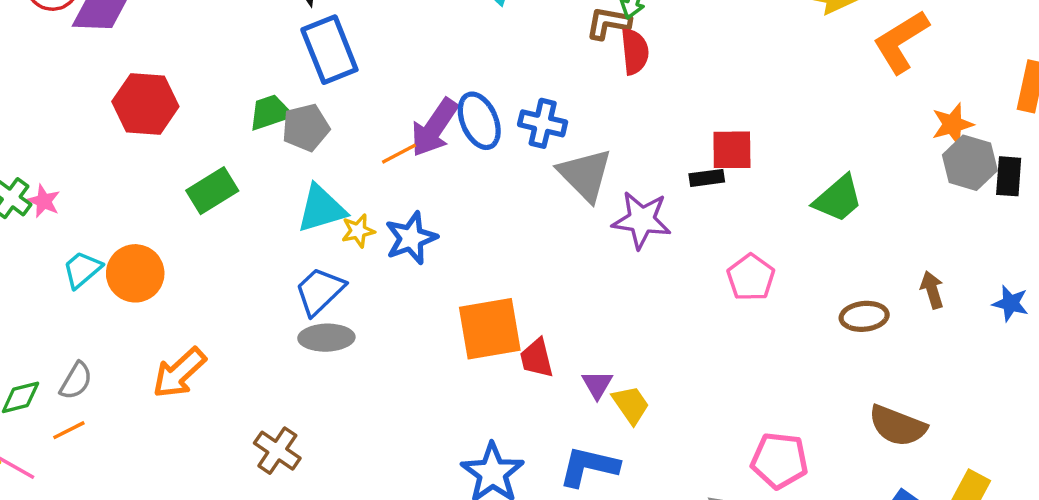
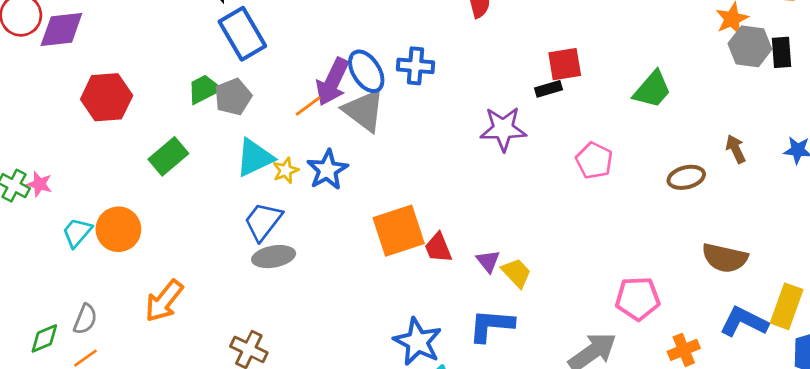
gray triangle: (585, 175) -> (364, 111), moved

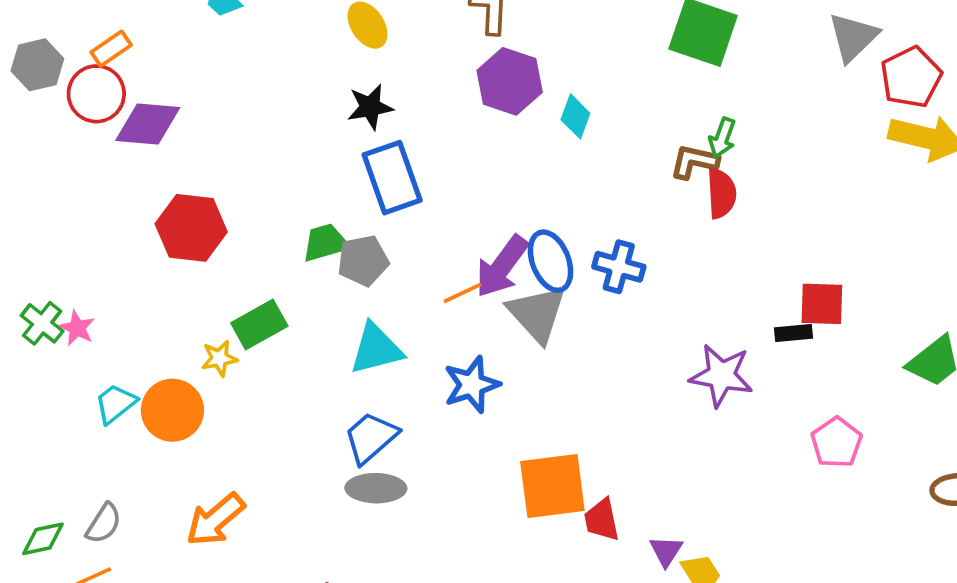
yellow star: (286, 170) -> (219, 358), moved

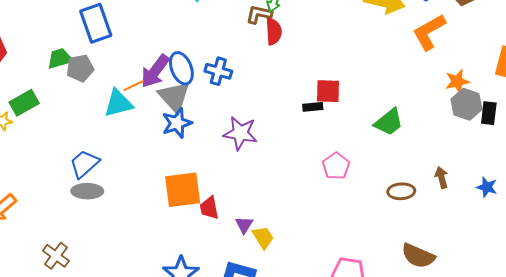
cyan triangle: (376, 349) -> (118, 103), moved
purple star: (721, 375) -> (240, 133), moved
blue star: (472, 385) -> (177, 123), moved

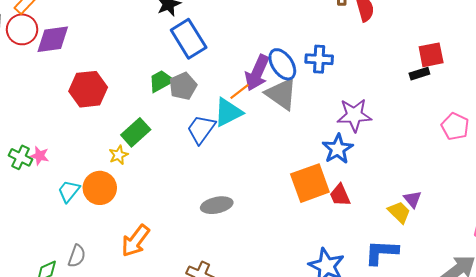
blue star: (177, 123) -> (338, 149), moved
blue trapezoid: (84, 164) -> (201, 129), moved
purple triangle: (244, 225) -> (413, 199), moved

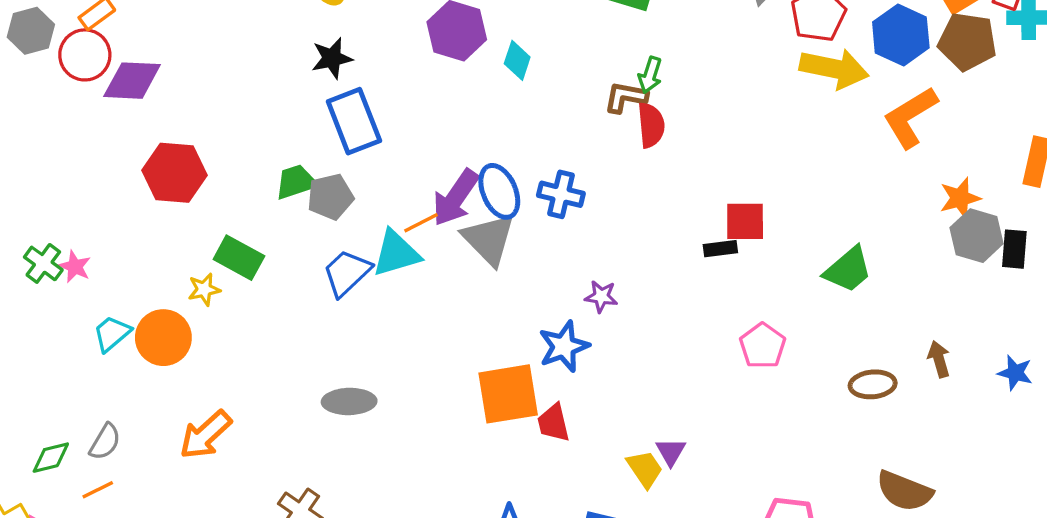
purple star: (354, 115) -> (601, 296), size x0.6
green rectangle: (136, 132) -> (239, 258), turned 60

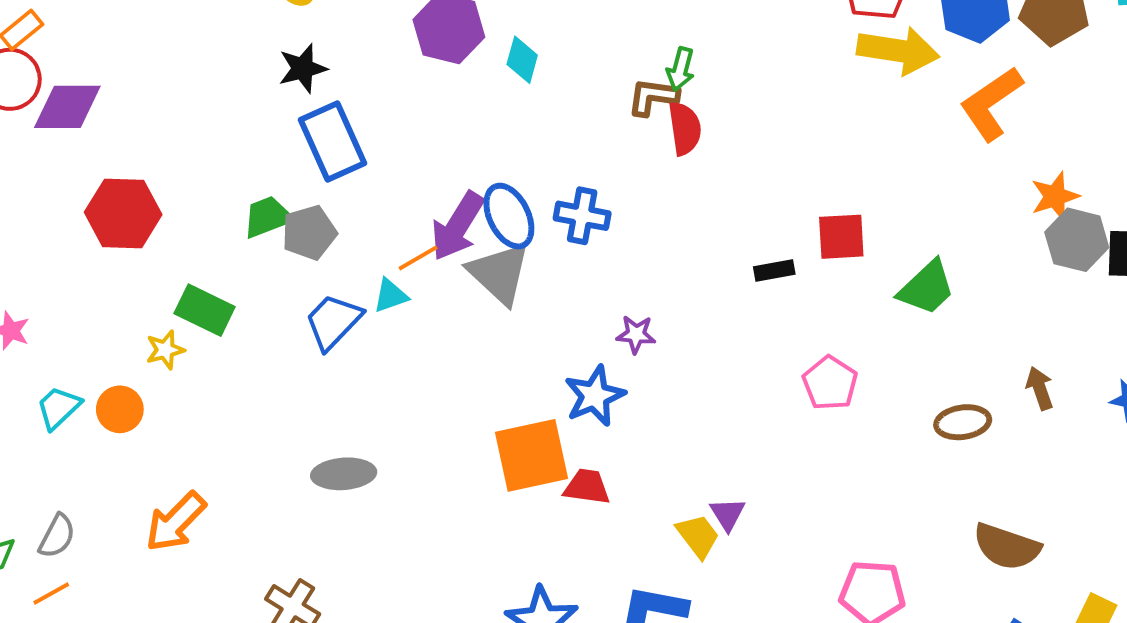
red square: (745, 221) -> (841, 237), moved
cyan triangle: (396, 253) -> (390, 296), size x0.6
orange circle: (163, 338) -> (120, 409), size x0.7
red trapezoid: (554, 423) -> (587, 487), turned 114

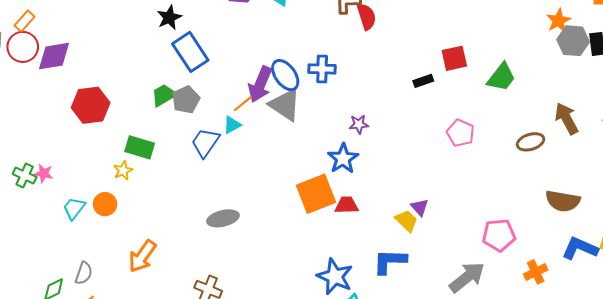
brown arrow: (1040, 388) -> (567, 119), size x1.5

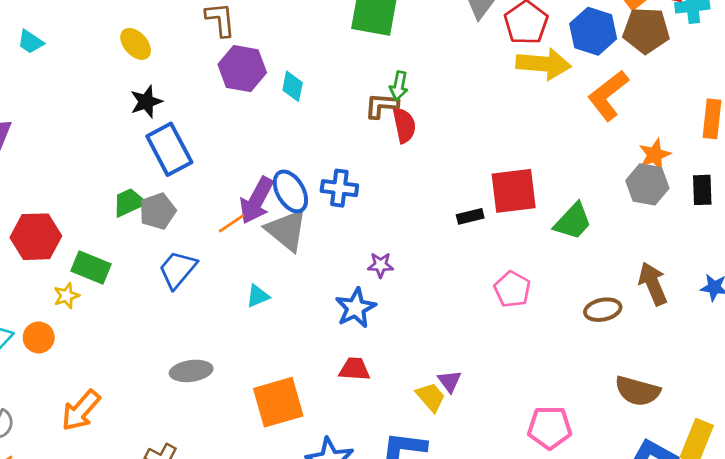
gray hexagon: (573, 41) -> (647, 184), moved
red square: (454, 58) -> (514, 191), size x1.4
red hexagon: (91, 105) -> (36, 237), moved
cyan triangle: (232, 125) -> (258, 296), moved
orange square: (316, 194) -> (278, 402), moved

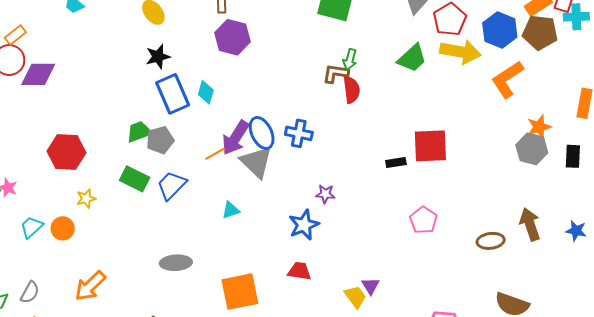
cyan diamond: (293, 86) -> (206, 92), moved
green trapezoid: (573, 221) -> (412, 58), moved
green rectangle: (91, 267) -> (135, 179), moved

